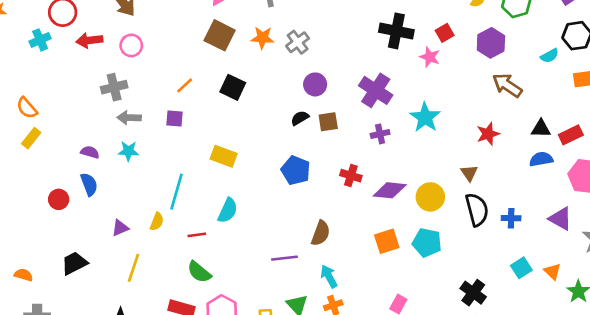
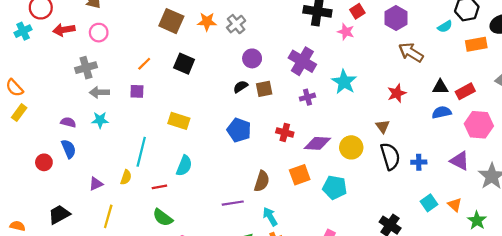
orange square: (387, 241) -> (300, 175), moved
cyan pentagon: (427, 243) -> (335, 187), moved

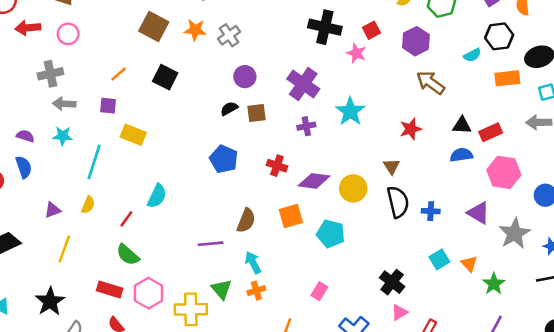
yellow rectangle: (179, 121) -> (133, 135), moved
cyan line: (141, 152) -> (94, 162), moved
red line: (159, 187) -> (126, 219), turned -48

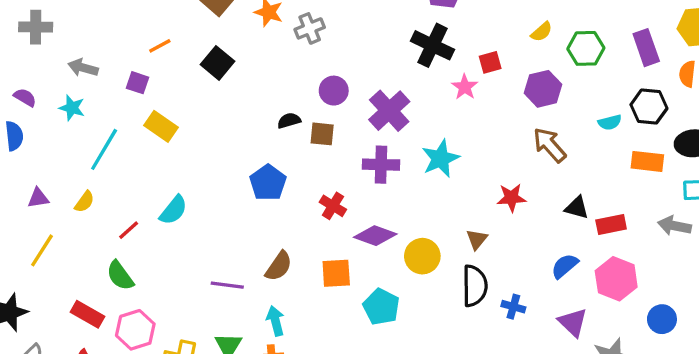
gray cross: (50, 74) -> (36, 27), moved
purple circle: (245, 77) -> (334, 91), moved
purple cross: (306, 126) -> (381, 165), size x1.5
blue semicircle: (461, 155) -> (565, 266), moved, turned -45

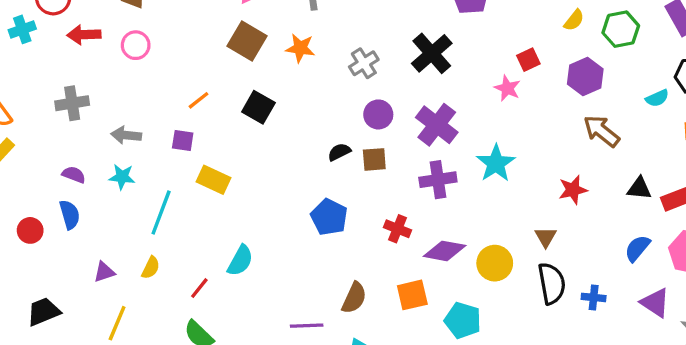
gray cross: (310, 28) -> (364, 63), moved
black cross: (432, 45) -> (432, 53), moved, turned 33

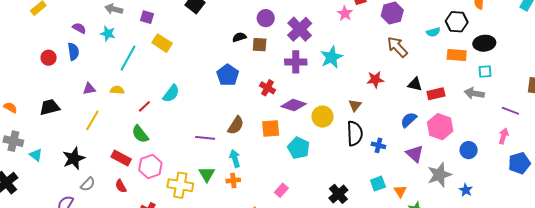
yellow semicircle: (151, 268) -> (117, 90), turned -120

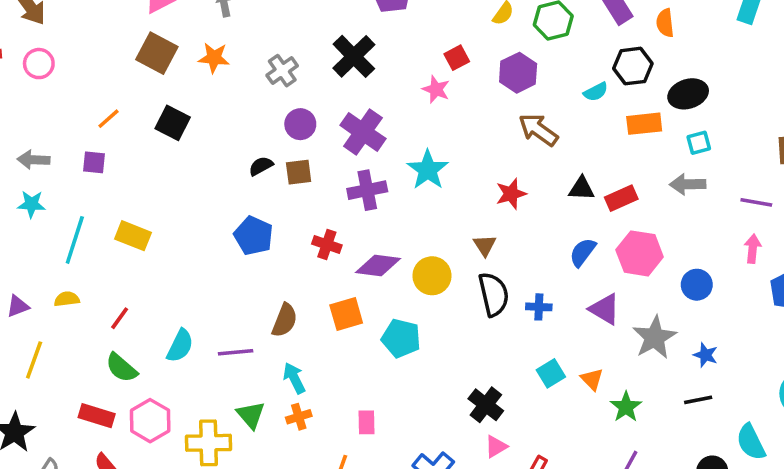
yellow rectangle: (162, 43) -> (133, 236), moved
cyan semicircle: (171, 93) -> (180, 346), moved
pink rectangle: (281, 190) -> (367, 422), moved, turned -32

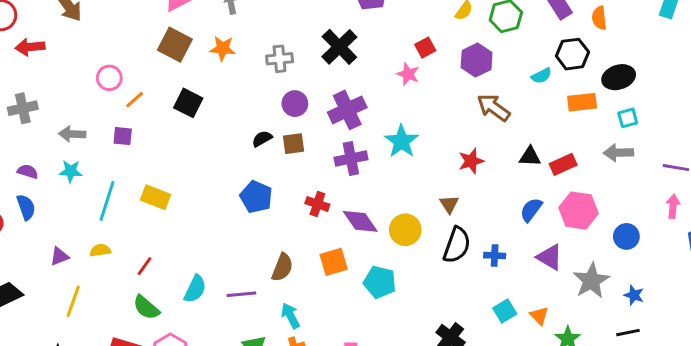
pink circle: (39, 64) -> (109, 78), moved
gray cross: (282, 71) -> (280, 59), turned 30
purple cross: (363, 132) -> (347, 110), turned 30
purple diamond: (378, 266) -> (360, 221), turned 48
black semicircle: (494, 294) -> (457, 245), turned 33

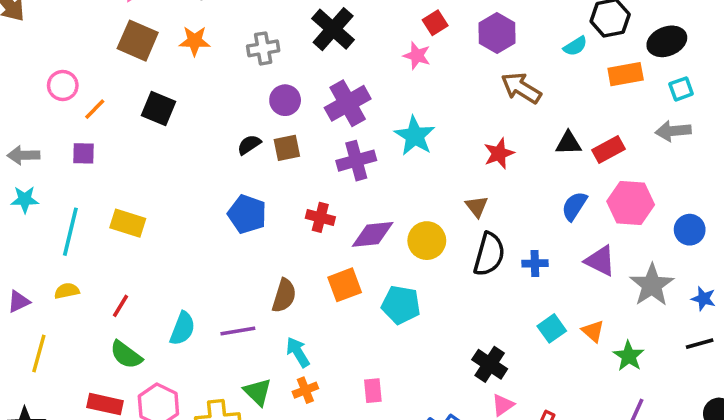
purple diamond: (360, 221) -> (373, 234), turned -57

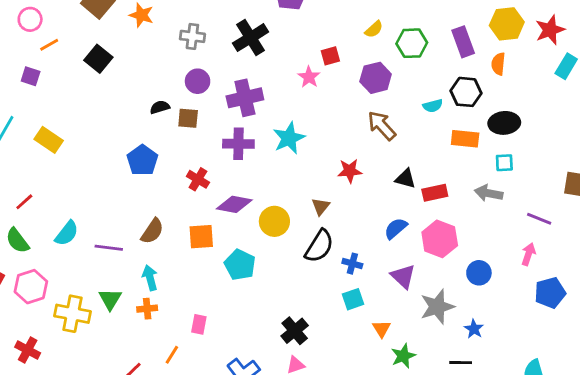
cyan square: (552, 328) -> (353, 299), moved

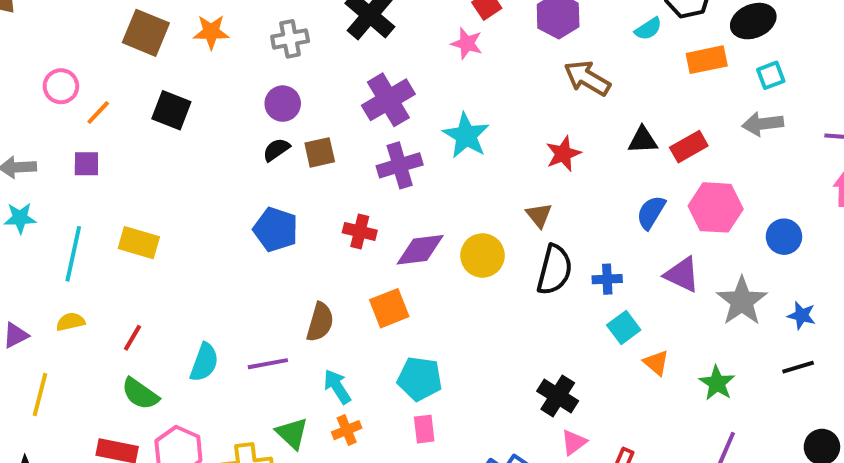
purple circle: (198, 81) -> (283, 104), moved
cyan pentagon: (240, 265) -> (420, 379), moved
orange triangle: (382, 329) -> (656, 363), moved

